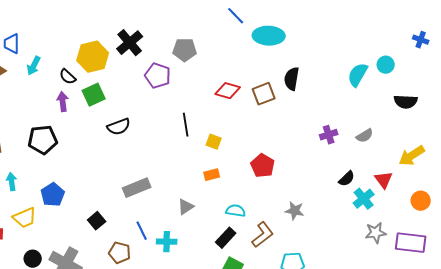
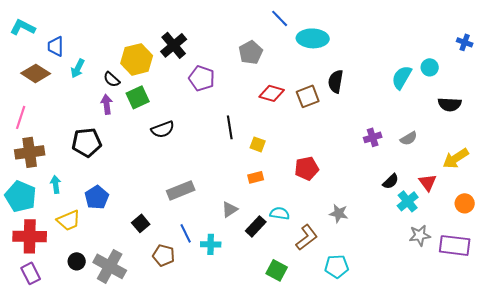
gray pentagon: (185, 50) -> (251, 52), moved, turned -30
red pentagon: (263, 166) -> (307, 168), turned 30
black rectangle: (226, 238) -> (256, 226), moved

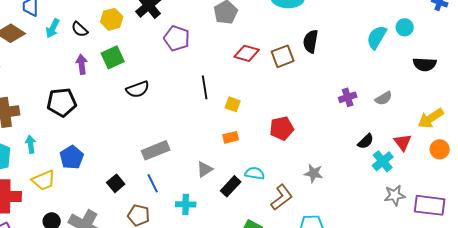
yellow hexagon: (137, 59) -> (112, 19), size x0.7
black semicircle: (112, 79) -> (80, 29), moved
orange circle: (465, 203) -> (440, 149), moved
blue line: (186, 233) -> (153, 183), moved

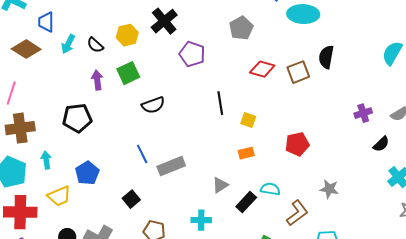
black semicircle: (366, 141) -> (381, 144), moved
blue line: (153, 183) -> (142, 154), moved

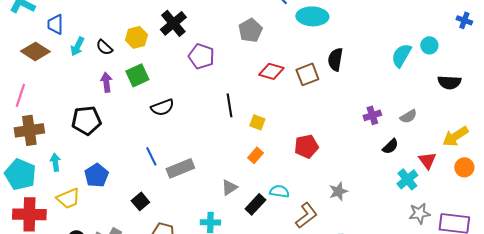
orange rectangle: (246, 153) -> (255, 155), turned -35
gray star: (329, 189) -> (338, 191), turned -30

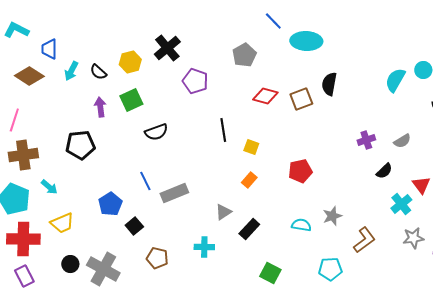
cyan arrow: (55, 162) -> (49, 187), turned 138
blue pentagon: (96, 175) -> (110, 204), moved
cyan semicircle: (279, 191) -> (301, 225), moved
brown L-shape: (306, 215) -> (364, 240), moved

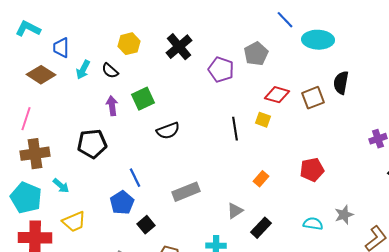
yellow hexagon: (130, 62) -> (129, 44), moved
purple pentagon: (195, 81) -> (221, 70), moved
yellow square: (251, 147) -> (263, 120), moved
blue line: (145, 181) -> (135, 178), moved

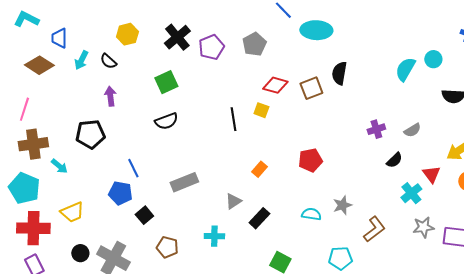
purple pentagon: (221, 70) -> (211, 47), moved, turned 30
green square: (143, 99) -> (166, 82), moved
cyan arrow: (61, 186) -> (59, 166), moved
blue pentagon: (122, 203) -> (120, 193), turned -30

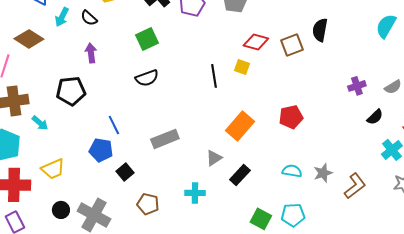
brown diamond: (39, 65) -> (29, 39), moved
orange rectangle: (259, 169) -> (240, 126), size x1.8
gray star: (342, 205) -> (323, 173), moved
cyan pentagon: (340, 258) -> (293, 215), moved

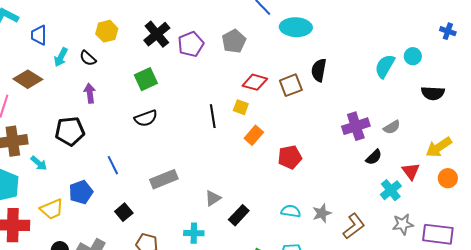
purple cross: (357, 86) -> (356, 126), size x1.5
orange rectangle: (240, 126) -> (254, 135), moved, size x0.7
blue pentagon: (101, 150) -> (81, 192), moved, turned -30

